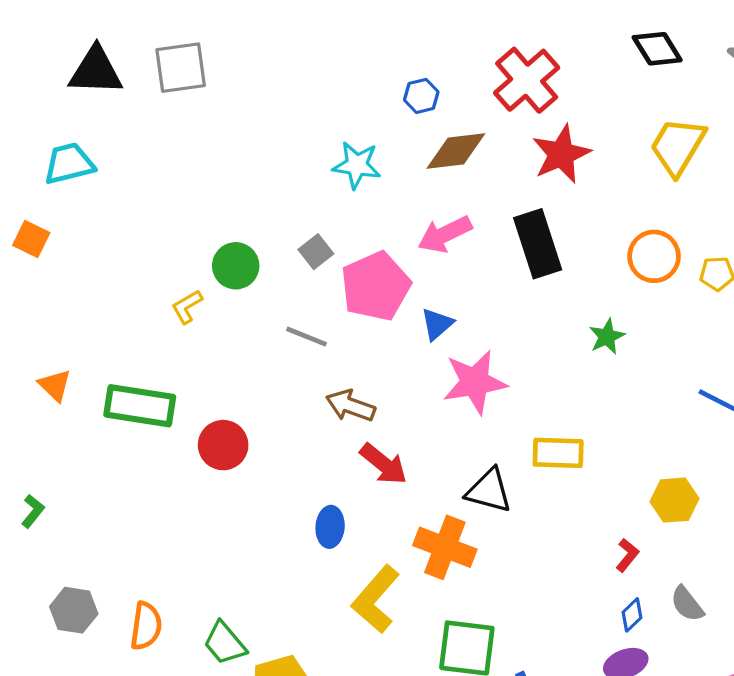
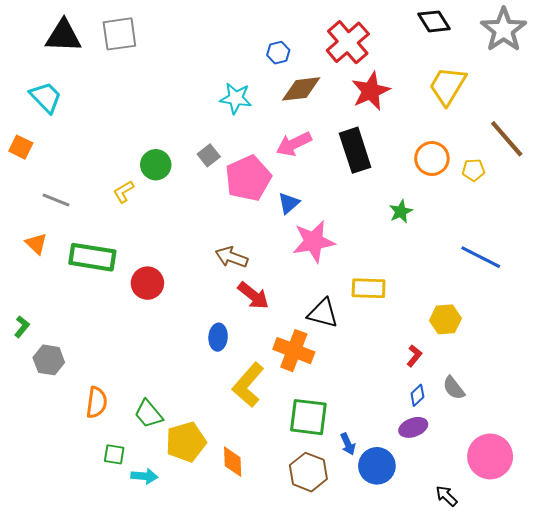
cyan trapezoid: (69, 164) -> (46, 97), turned 60
gray line: (306, 337) -> (56, 200), moved
gray hexagon: (74, 610) -> (49, 360), moved

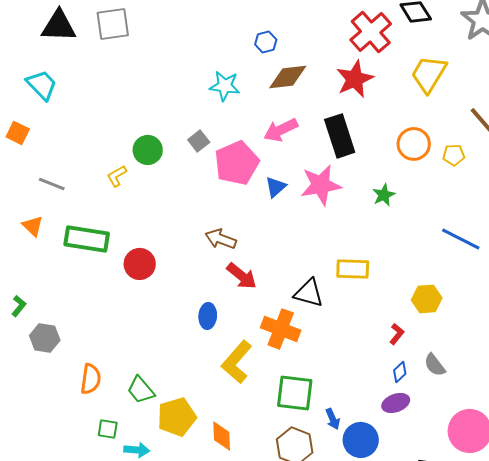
red cross: (348, 42) -> (371, 32), moved
pink star: (314, 242) -> (321, 185), moved

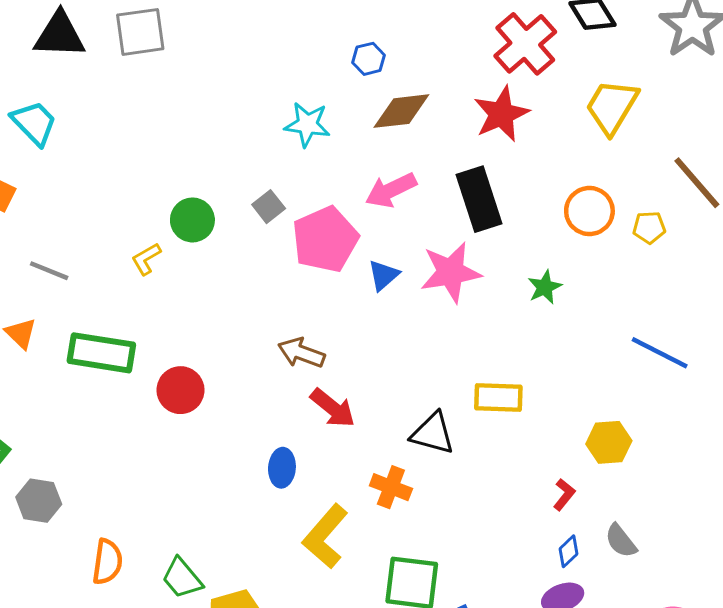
orange cross: (281, 329) -> (391, 487), size x0.7

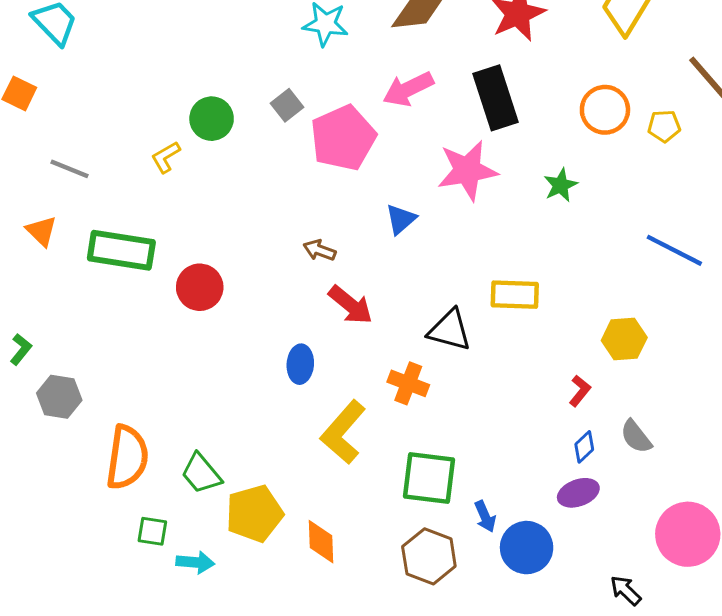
blue triangle: (383, 275) -> (401, 219), moved
brown arrow: (301, 353) -> (319, 250), size x0.7
orange semicircle: (107, 562) -> (127, 457), size x1.4

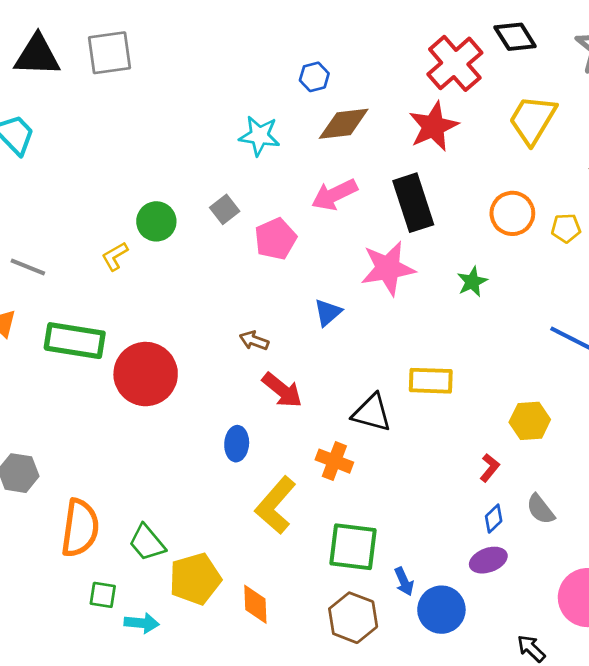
pink pentagon: (343, 138) -> (275, 239), size x0.7
red circle: (200, 287) -> (146, 374), size x1.5

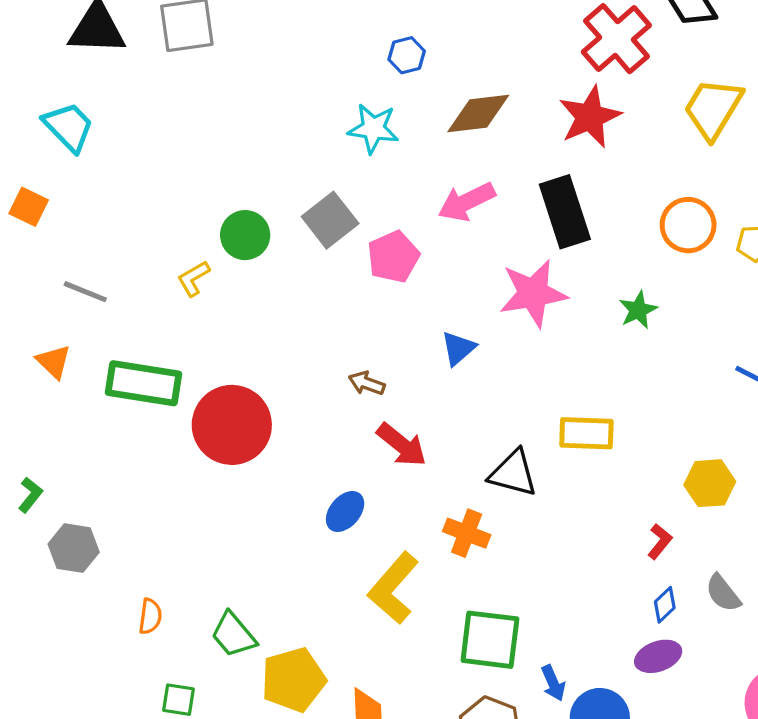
blue hexagon: (314, 77) -> (407, 55), moved
gray square: (225, 209) -> (330, 220), size x1.5
blue ellipse: (237, 444) -> (345, 511), turned 36
orange semicircle: (80, 528) -> (150, 616), size x0.5

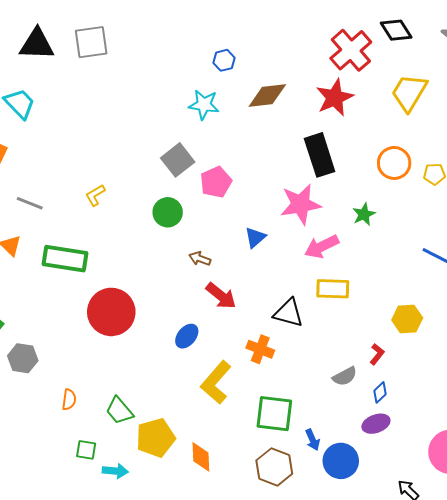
pink arrow: (467, 202) -> (322, 247), moved
green circle: (245, 235) -> (168, 212), moved
red circle: (232, 425) -> (111, 312), moved
gray semicircle: (723, 593) -> (345, 376), moved, turned -80

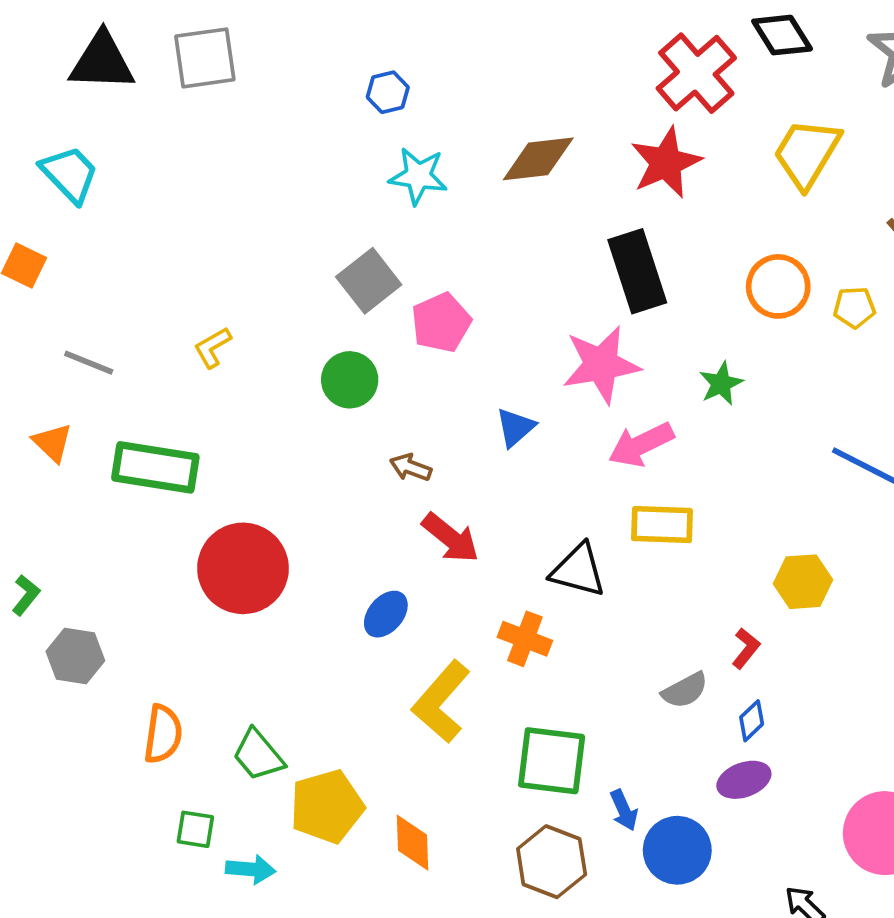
blue hexagon: (224, 60) -> (388, 92), moved
orange semicircle: (69, 400) -> (163, 734), size x1.4

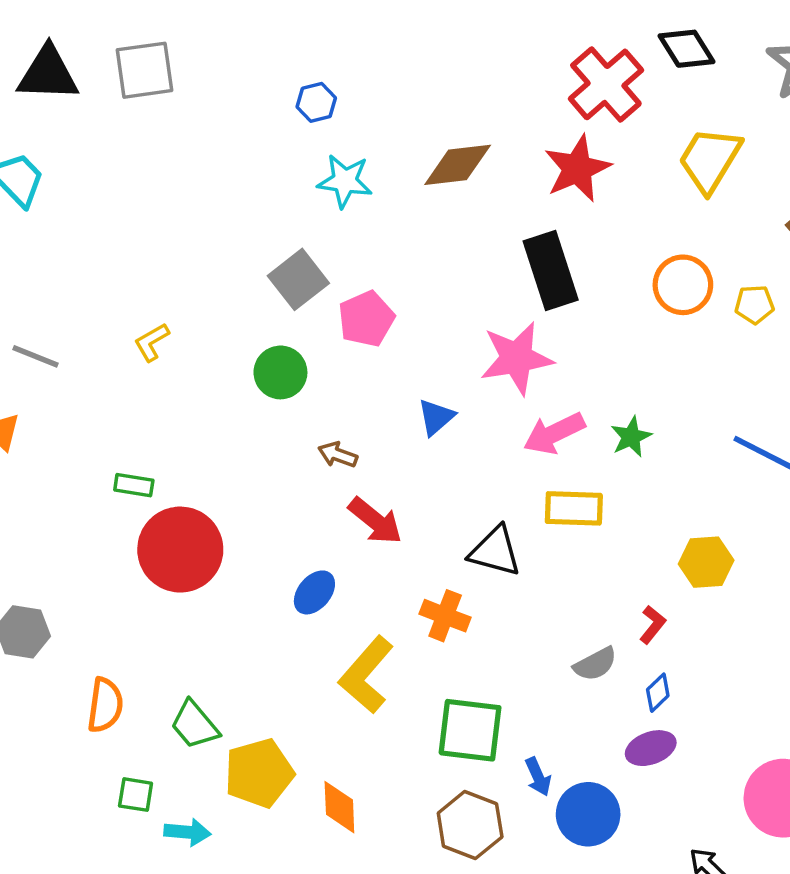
green star: (721, 384) -> (631, 437), moved
green rectangle: (155, 467) -> (134, 485), moved, size x0.5

